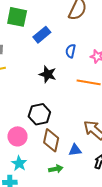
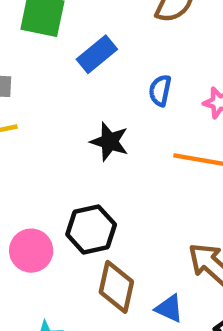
pink circle: (17, 136) -> (31, 251), moved
blue triangle: (75, 150) -> (169, 309), turned 32

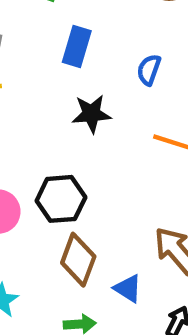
blue rectangle: (97, 54) -> (77, 46), moved, turned -42
black star: (109, 142) -> (91, 114), turned -30

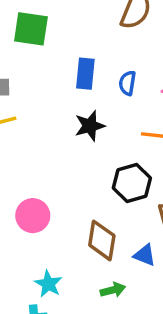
blue rectangle: (77, 46) -> (85, 74), moved
black hexagon: (61, 199) -> (132, 183), moved

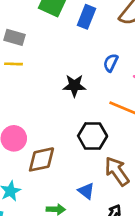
blue rectangle: (85, 74) -> (86, 17), moved
brown diamond: (102, 240) -> (41, 159), moved, turned 52

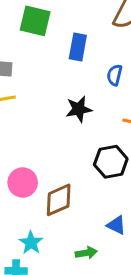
blue rectangle: (86, 17) -> (78, 47), moved

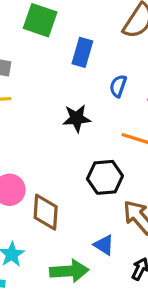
brown diamond: (59, 200) -> (46, 212), turned -68
green arrow: (86, 253) -> (69, 271), size x1.6

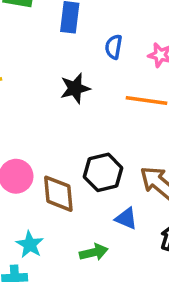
black hexagon: (105, 177) -> (103, 172), moved
green arrow: (69, 271) -> (94, 252), size x0.7

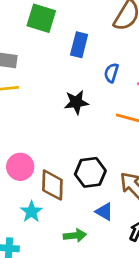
cyan star: (30, 244) -> (31, 212), moved

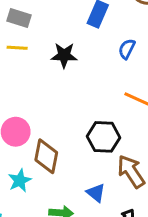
black star: (76, 102) -> (64, 55), moved
black hexagon: (90, 172) -> (104, 137), moved

